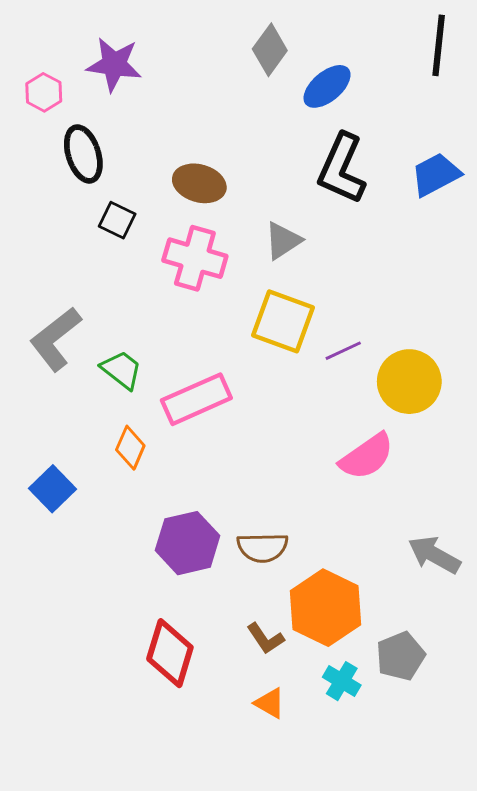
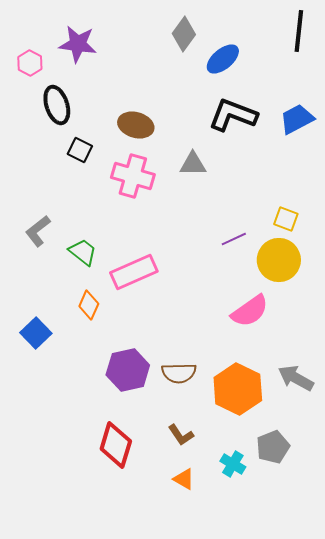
black L-shape: (342, 169) -> (233, 115), turned 87
gray triangle: (283, 241) -> (193, 164), turned 32
yellow square: (283, 321) -> (286, 219), moved, size x0.6
gray L-shape: (55, 339) -> (38, 231), size x0.7
orange hexagon: (326, 608) -> (238, 389), moved

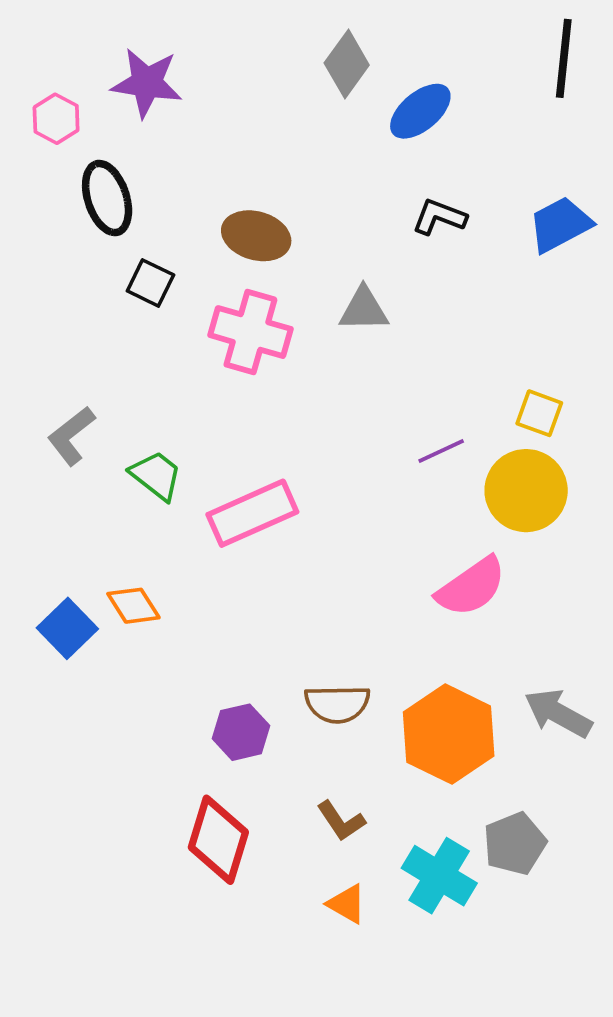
black L-shape: (233, 115) -> (439, 217), size x0.6
orange diamond: (89, 305) -> (133, 606), moved, turned -56
purple hexagon: (128, 370) -> (241, 732), moved, size x0.7
cyan cross: (233, 464) -> (439, 876), size x1.5

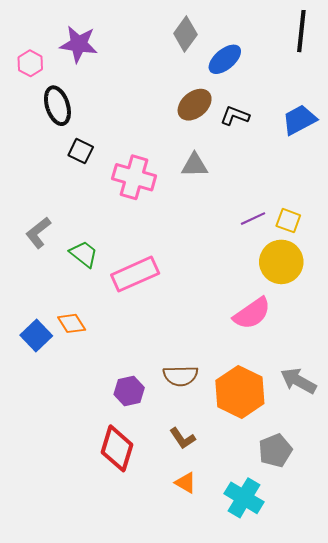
brown ellipse: (256, 236) -> (195, 105), moved, turned -56
purple line: (441, 451) -> (253, 219), moved
cyan cross: (439, 876) -> (244, 498), moved

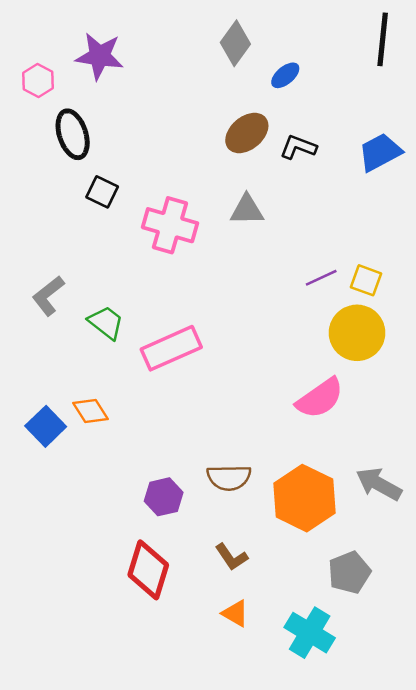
blue ellipse: (225, 59) -> (285, 75), size x0.7

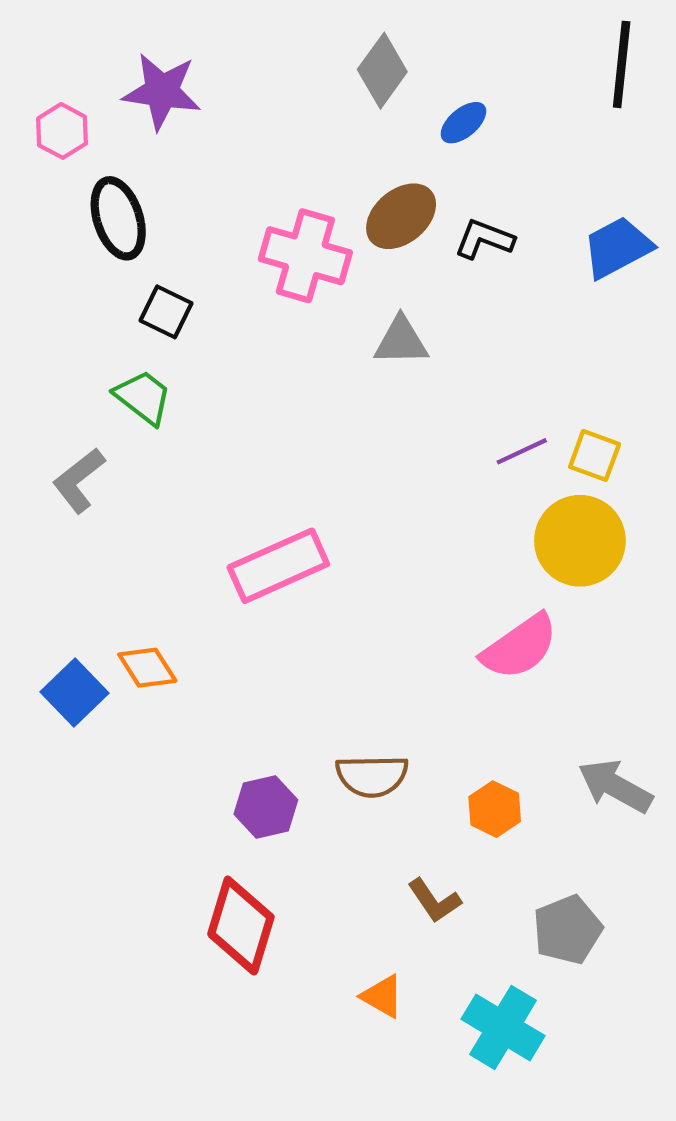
pink cross: (170, 225) -> (305, 256), moved
green trapezoid: (106, 323) -> (143, 397), moved
orange hexagon: (304, 498) -> (495, 809), size x0.5
brown L-shape: (231, 557) -> (434, 901), moved

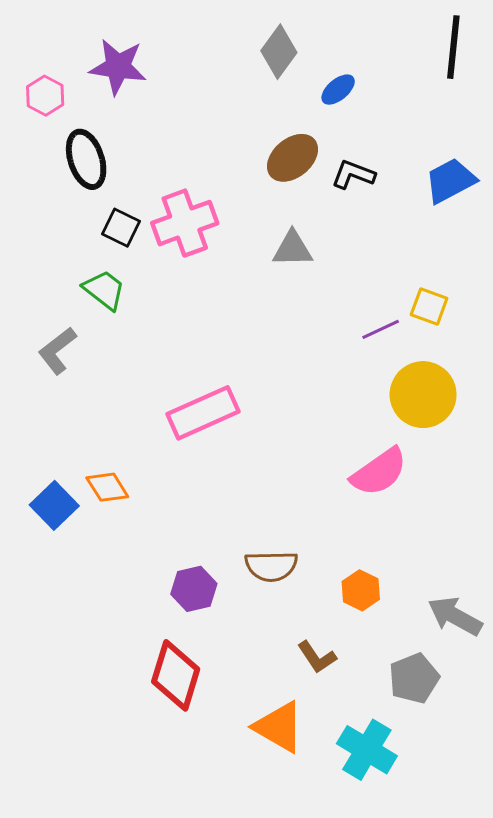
pink cross: (305, 256) -> (185, 223), moved, turned -36
yellow square: (595, 455) -> (429, 307), moved
gray arrow: (615, 786) -> (455, 616), moved
orange triangle: (382, 996) -> (279, 727), size x1.6

